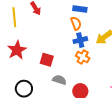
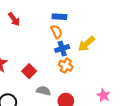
red square: (47, 60) -> (29, 71), turned 32

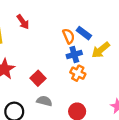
blue rectangle: (59, 17) -> (84, 33), moved, turned 32
gray semicircle: (44, 91) -> (44, 101), moved

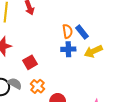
orange cross: (78, 73) -> (37, 86), moved
gray semicircle: (44, 101) -> (15, 83), moved

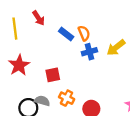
blue rectangle: (82, 32) -> (66, 34), moved
red square: (30, 62) -> (53, 75), turned 32

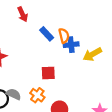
blue cross: (89, 52) -> (71, 45), moved
red square: (53, 75) -> (48, 73), moved

